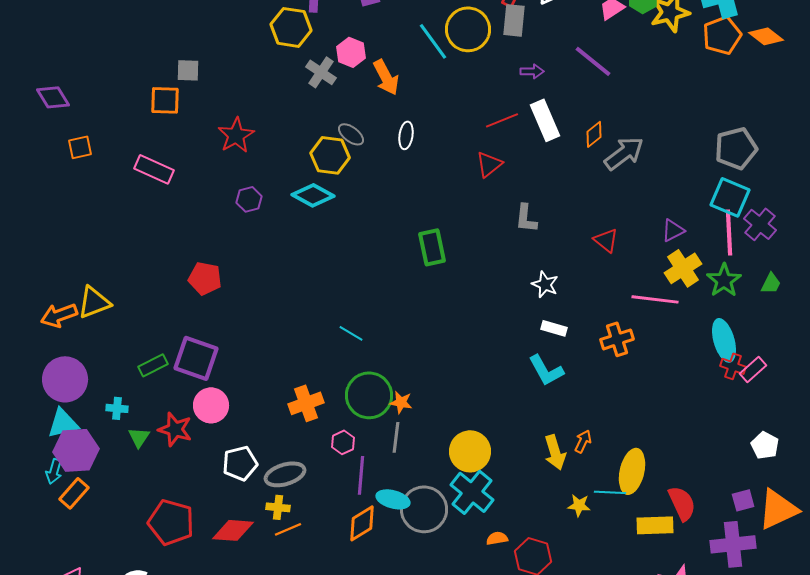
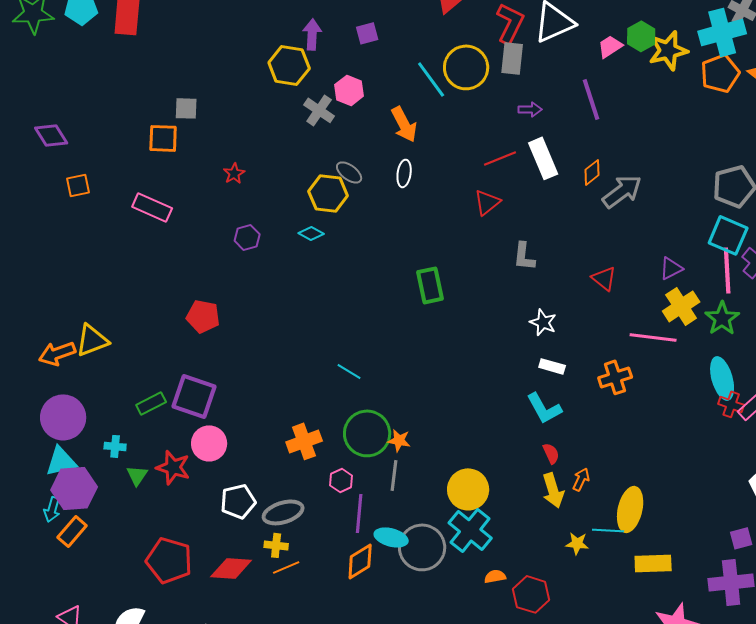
purple line: (593, 61) -> (591, 99), turned 33
orange arrow: (386, 77) -> (404, 124), moved
red star: (236, 135) -> (234, 173), size x0.6
cyan diamond: (313, 195) -> (311, 233), size x0.6
red semicircle: (682, 503) -> (551, 453), moved, size x0.6

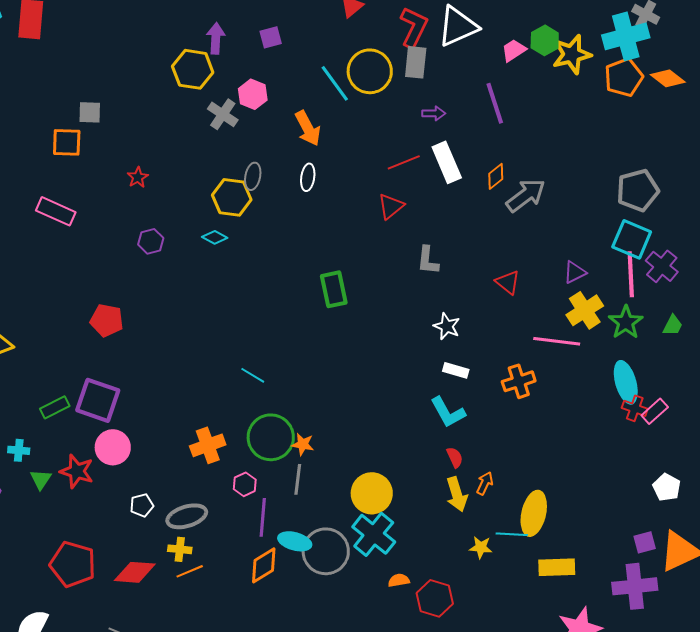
gray ellipse: (349, 172) -> (253, 176), turned 64
white pentagon: (238, 501) -> (142, 505), size x0.7

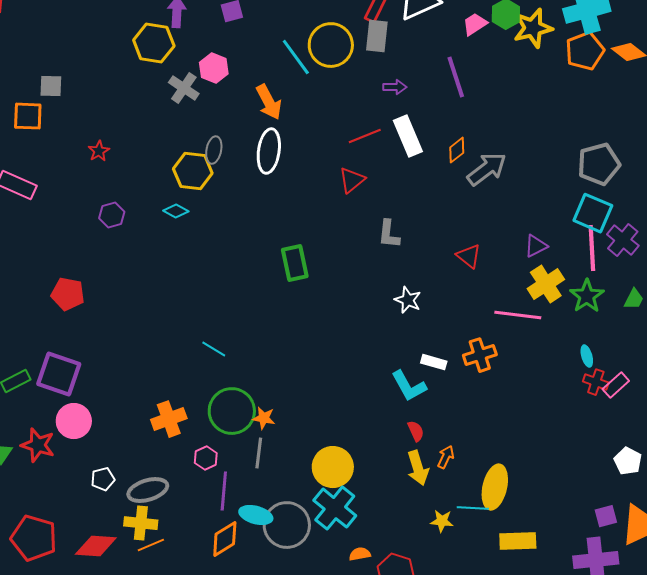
white ellipse: (308, 177) -> (269, 151), size x1.6
white rectangle: (456, 370) -> (434, 362), moved
cyan ellipse: (626, 382) -> (587, 356), size x0.5
yellow cross: (180, 549) -> (141, 523), size x1.4

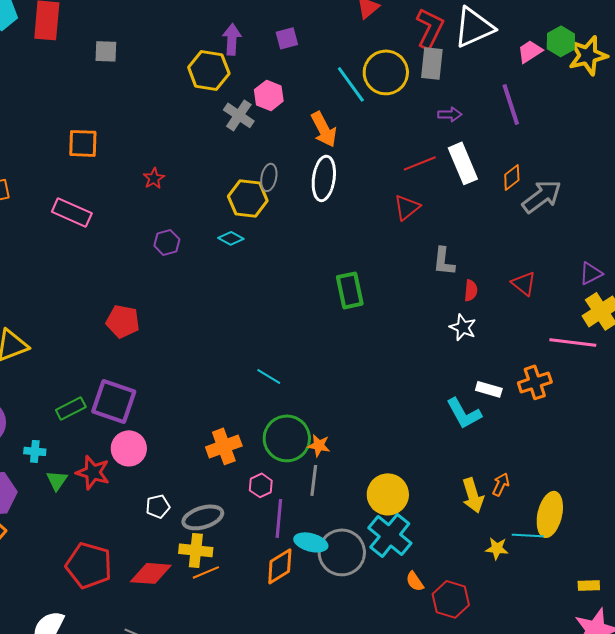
gray square: (51, 86) -> (106, 51), moved
red semicircle: (416, 431) -> (471, 290), moved, turned 30
yellow rectangle: (518, 541) -> (589, 585), moved, size x0.6
orange semicircle: (360, 554) -> (415, 581), turned -115

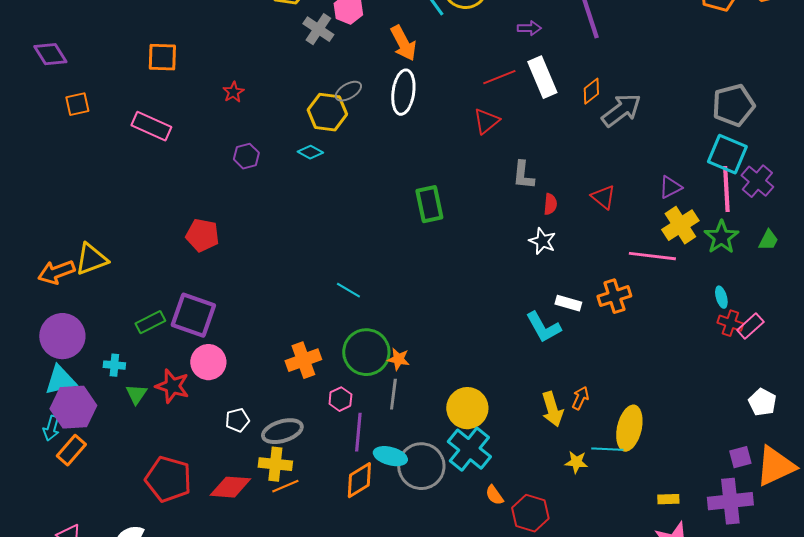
gray ellipse: (269, 177) -> (348, 91), turned 48

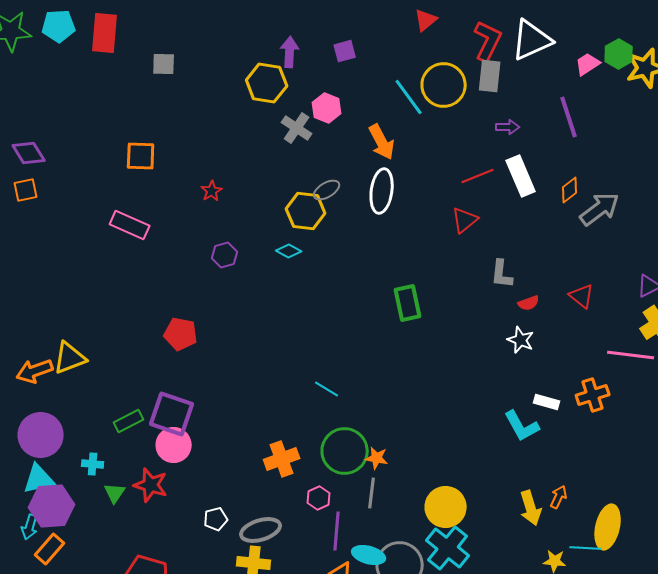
orange square: (77, 104) -> (26, 190), moved
red semicircle: (550, 204) -> (529, 303), turned 65
pink circle: (208, 362) -> (174, 445), moved

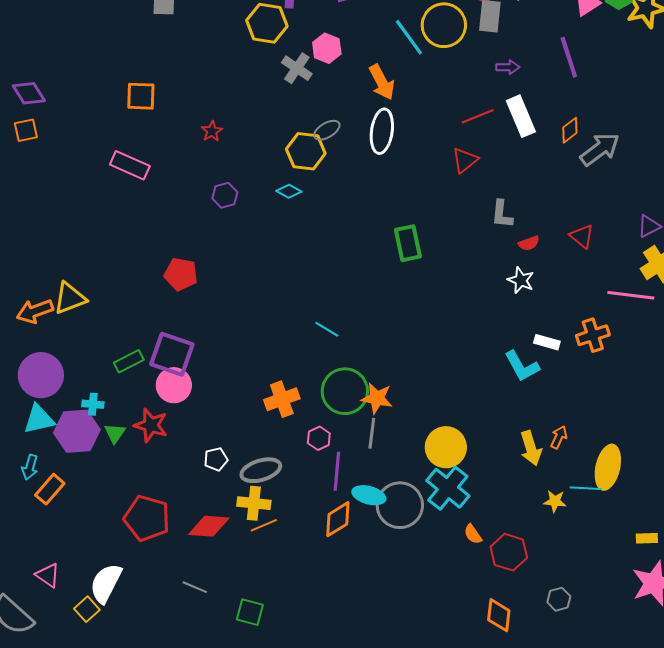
orange star: (377, 458) -> (377, 398), size x1.4
purple hexagon: (52, 506) -> (77, 431), moved

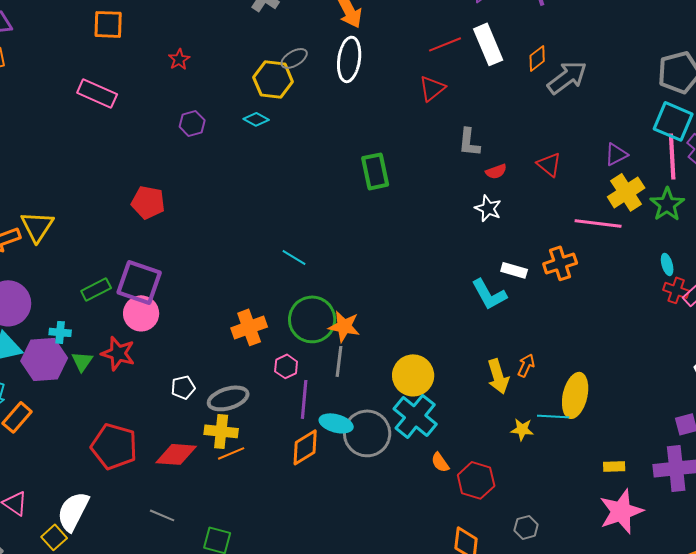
yellow triangle: (70, 298) -> (37, 226), turned -36

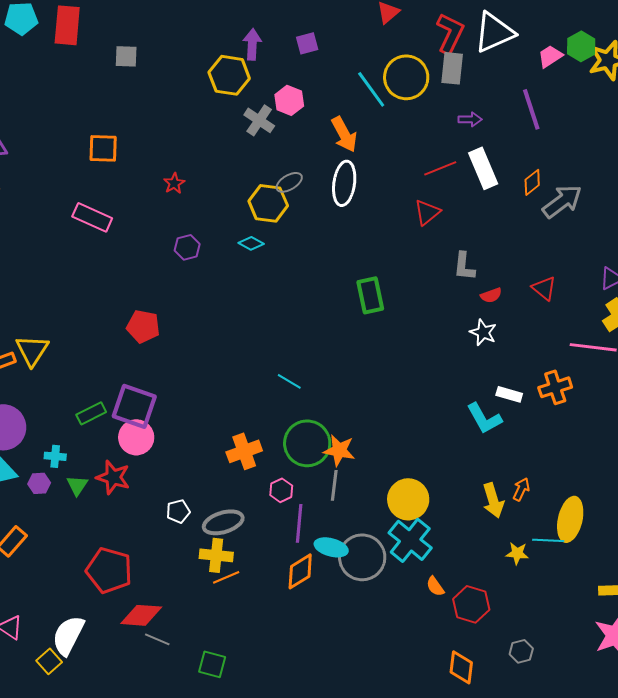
purple hexagon: (44, 359) -> (39, 483), size x0.5
red diamond: (176, 454) -> (141, 615), moved

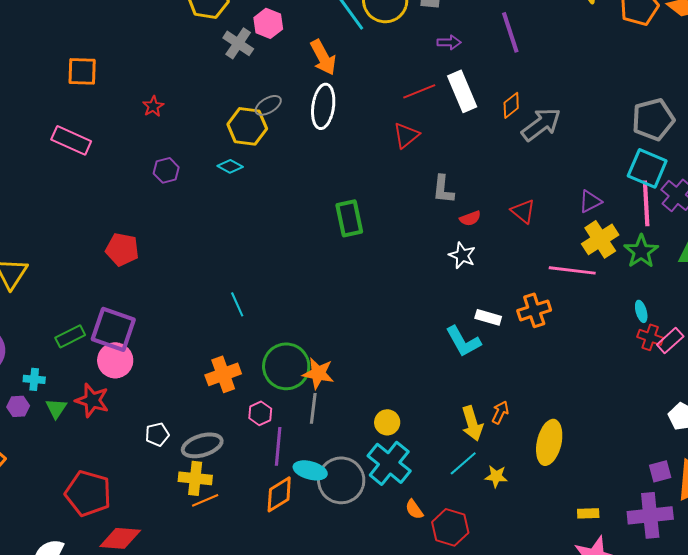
cyan line: (289, 381) -> (237, 304), moved, turned 35
yellow circle: (408, 499) -> (387, 422), size x0.6
cyan line: (548, 540) -> (463, 463), moved, turned -44

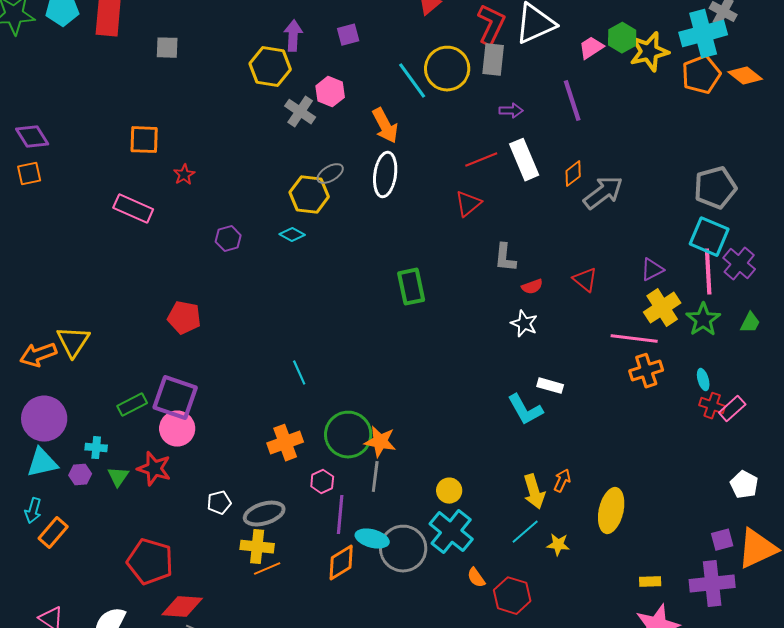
red star: (153, 106) -> (184, 175), moved
orange cross: (534, 310) -> (646, 371), moved

